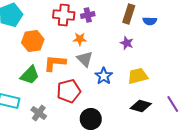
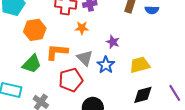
purple star: (127, 43) -> (113, 42), moved
gray triangle: (85, 59) -> (85, 58), moved
black diamond: (141, 106) -> (143, 95), turned -30

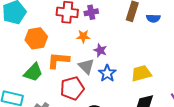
purple star: (113, 42) -> (100, 50), moved

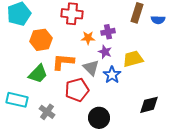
purple cross: (91, 12) -> (108, 32), moved
yellow trapezoid: (141, 73) -> (133, 59), moved

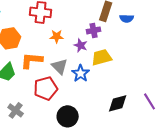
purple cross: (108, 32) -> (94, 30), moved
purple star: (105, 52) -> (81, 45), moved

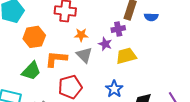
gray triangle: (60, 66) -> (84, 55), moved
blue star: (81, 73) -> (114, 89), moved

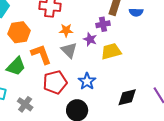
orange L-shape: (56, 59) -> (41, 54), turned 65
blue star: (114, 89) -> (87, 81), moved

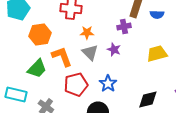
purple star: (90, 39) -> (114, 50), moved
yellow trapezoid: (111, 51) -> (157, 54), moved

